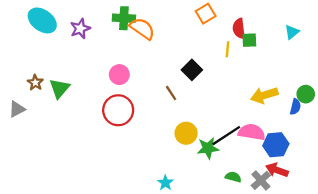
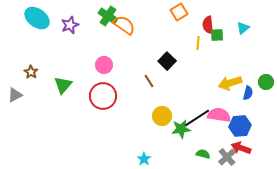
green cross: (124, 18) -> (108, 16), turned 30
cyan triangle: (292, 32) -> (243, 28), moved
green triangle: (59, 88) -> (63, 85), moved
blue semicircle: (295, 107) -> (248, 93), moved

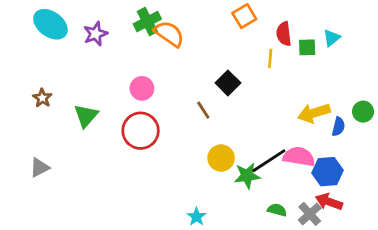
green cross: (108, 16) -> (147, 22), turned 30
green square: (217, 35) -> (307, 47), moved
gray triangle: (15, 95) -> (40, 168), moved

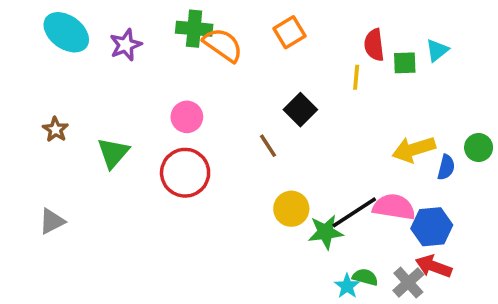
orange square: (244, 16) -> (290, 32), moved
green cross: (147, 22) -> (194, 29), turned 32
cyan star: (197, 217) -> (347, 286), moved

